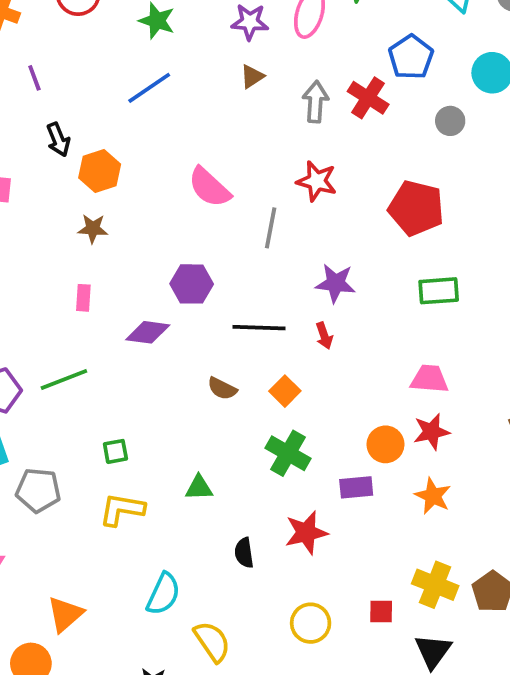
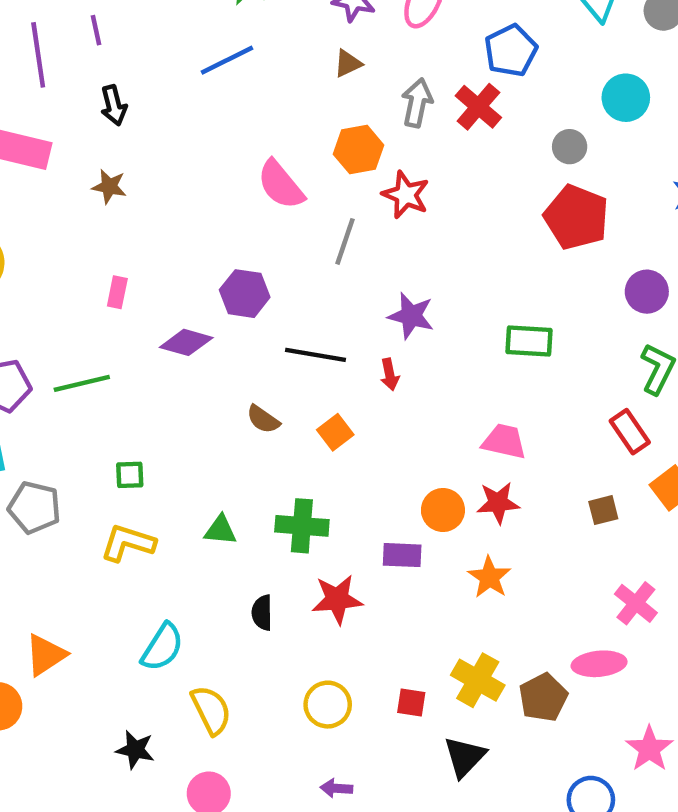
blue pentagon: (411, 57) -> (511, 51), moved
orange hexagon: (100, 171) -> (359, 150), moved
red pentagon: (416, 208) -> (576, 217), moved
brown star: (93, 229) -> (109, 187), moved
green cross: (288, 453) -> (302, 526), moved, turned -33

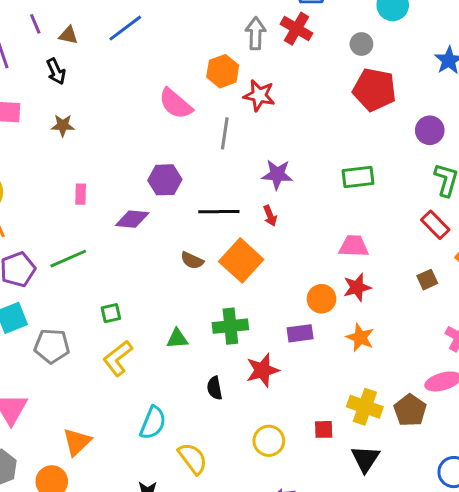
brown triangle: (348, 64) -> (68, 35), moved, turned 48
orange square: (335, 432) -> (241, 260), size x1.8
yellow L-shape: (128, 543) -> (118, 358), turned -45

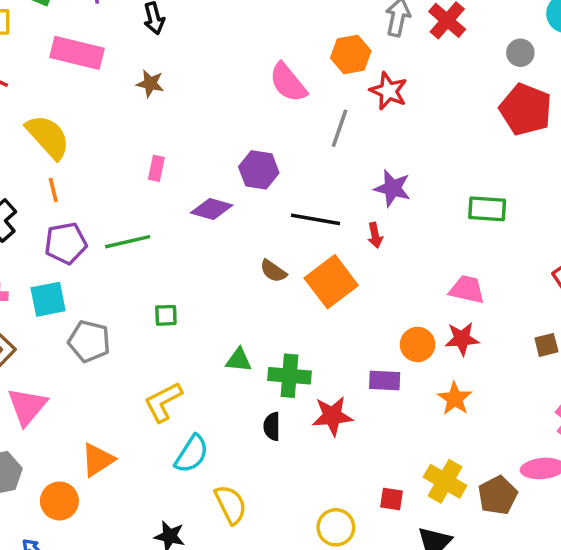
green cross: (230, 326) -> (289, 376), moved
yellow L-shape: (118, 358) -> (163, 402), moved
yellow circle: (269, 441) -> (336, 527), moved

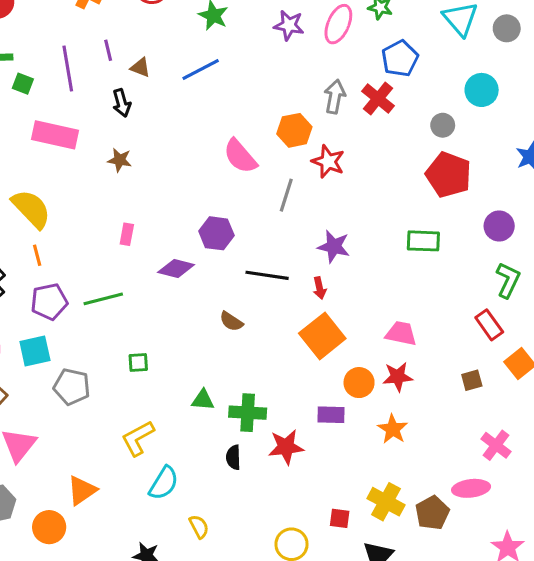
green rectangle: (487, 209) -> (423, 241), moved
orange square: (331, 282) -> (322, 336), moved
yellow semicircle: (231, 505) -> (199, 527), size x0.7

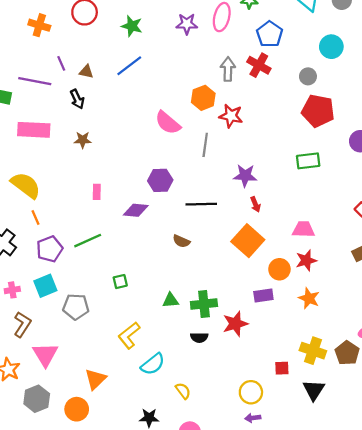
purple line: (68, 69) -> (35, 81), turned -60
red arrow: (320, 288) -> (255, 204), moved
black semicircle: (233, 457) -> (199, 337), turned -78
cyan semicircle: (164, 483) -> (153, 364), turned 30

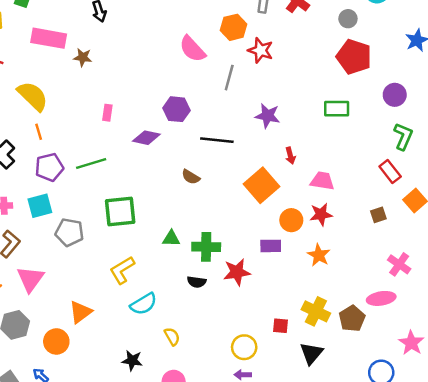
brown star: (83, 140) -> (83, 57), moved
red arrow: (255, 204) -> (290, 156), moved
green square: (120, 282) -> (120, 211), size x2.0

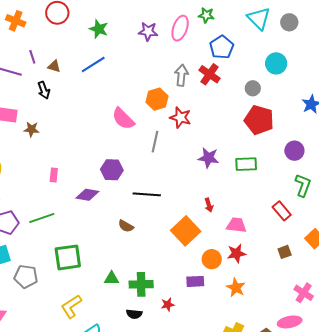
purple star: (268, 116) -> (208, 158), moved
red rectangle: (390, 171) -> (282, 211), moved
red star: (237, 272) -> (168, 305), size x0.6

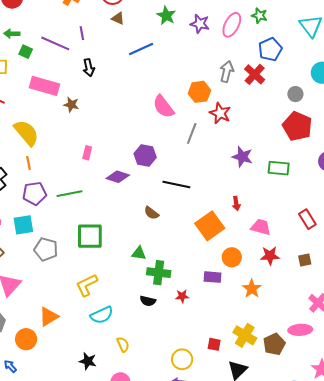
green star: (99, 29) -> (166, 16), moved
brown triangle: (54, 66) -> (118, 18), moved
red star: (236, 253) -> (270, 256), moved
green triangle: (112, 278) -> (139, 253), moved

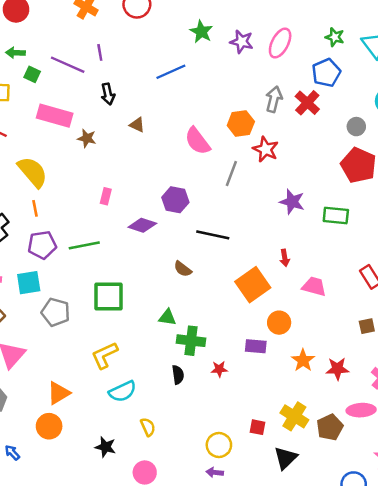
green star: (259, 16) -> (335, 37), moved
brown triangle: (118, 18) -> (137, 125), moved
red star: (270, 256) -> (337, 369), moved
black semicircle: (148, 301) -> (178, 375), turned -112
orange circle: (26, 339) -> (49, 426), moved

